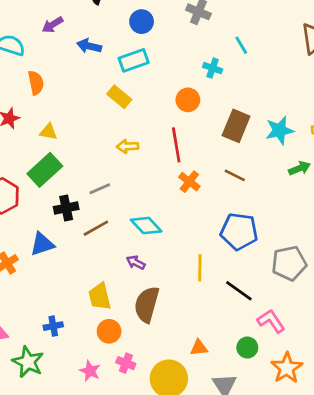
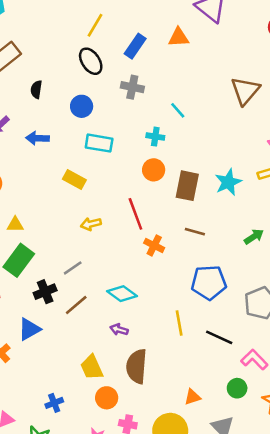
cyan rectangle: (134, 60) -> (99, 143), moved, turned 40
orange circle: (188, 100) -> (154, 170), moved
green arrow: (299, 168) -> (254, 237), moved

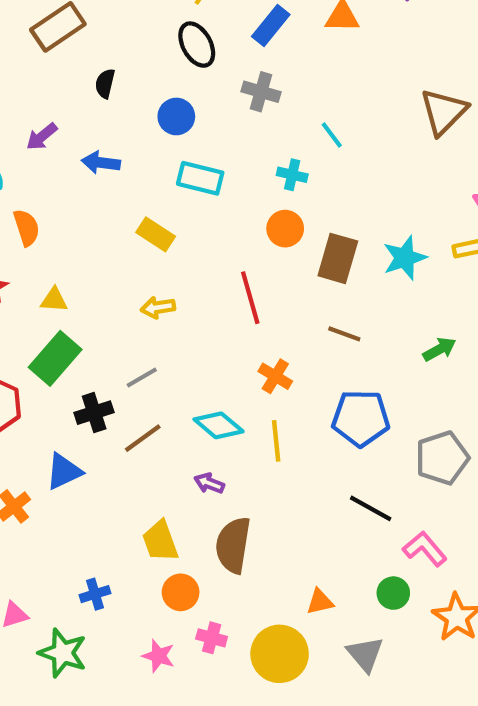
yellow arrow: (91, 224) -> (158, 307), moved
orange cross: (154, 245) -> (275, 376), moved
yellow line: (179, 323) -> (276, 441), moved

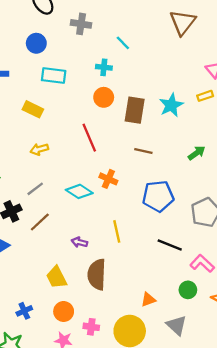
cyan diamond: (219, 425) -> (79, 191), moved
yellow line: (276, 441) -> (117, 231), moved
orange circle: (181, 592) -> (64, 311), moved

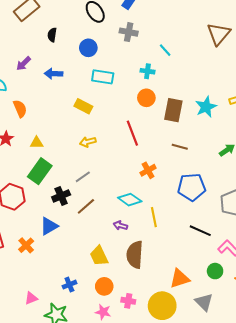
orange cross: (108, 179) -> (148, 170), turned 35
cyan diamond: (79, 191) -> (130, 200), moved
orange triangle: (148, 300) -> (180, 278), size x1.5

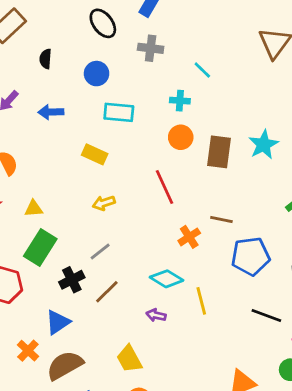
brown line: (180, 147) -> (221, 220), moved
brown semicircle: (135, 255) -> (65, 365), moved, turned 60

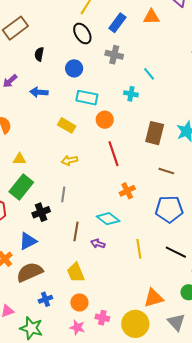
orange circle: (181, 137) -> (105, 120), moved
brown line: (221, 220) -> (166, 171), moved
gray line: (100, 251) -> (63, 194), turned -49
brown line: (107, 292) -> (76, 231), moved, turned -42
yellow line: (201, 301) -> (139, 249), moved

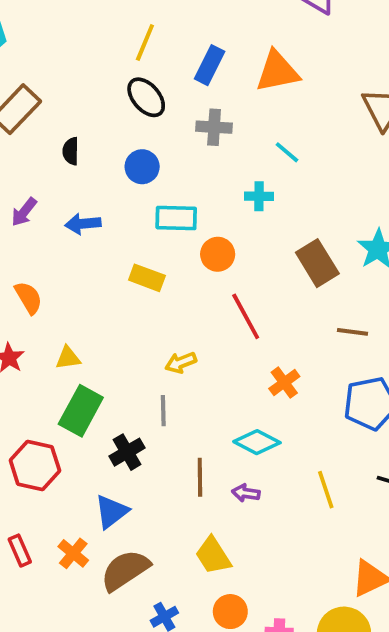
orange triangle: (151, 17) -> (277, 71), moved, size x1.4
brown rectangle: (155, 133) -> (317, 263), turned -35
yellow arrow: (69, 160) -> (181, 363), moved

